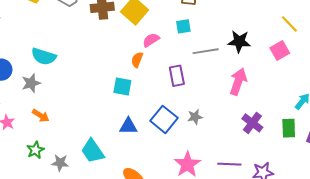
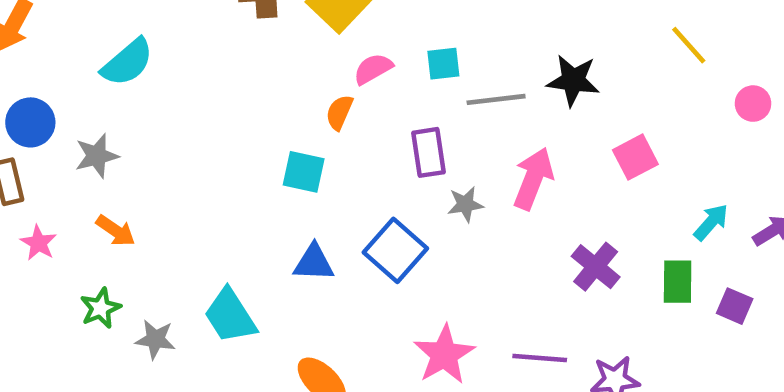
cyan square: (183, 26) -> (443, 64), moved
pink square: (280, 50) -> (635, 157), moved
cyan semicircle: (44, 56) -> (127, 62), moved, turned -60
pink arrow: (238, 82) -> (533, 179), moved
gray star: (195, 117) -> (465, 204), moved

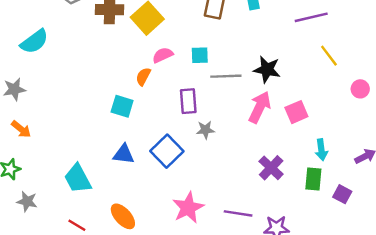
pink arrow: (533, 179) -> (260, 107), moved
cyan arrow: (711, 222) -> (321, 150), moved, turned 126
gray star: (155, 339) -> (27, 201), moved

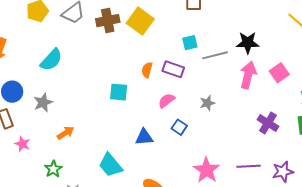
pink semicircle: (163, 55) -> (166, 101), moved
purple rectangle: (188, 101) -> (173, 69), moved, turned -55
cyan square: (122, 106) -> (119, 92), moved
orange arrow: (21, 129) -> (65, 133), moved, turned -60
blue square: (167, 151) -> (179, 127), size x0.6

